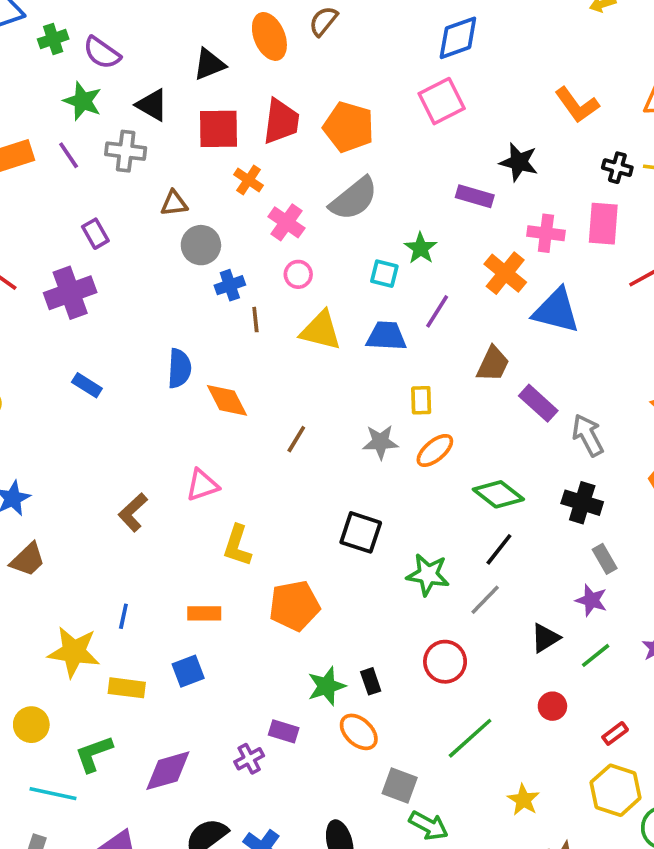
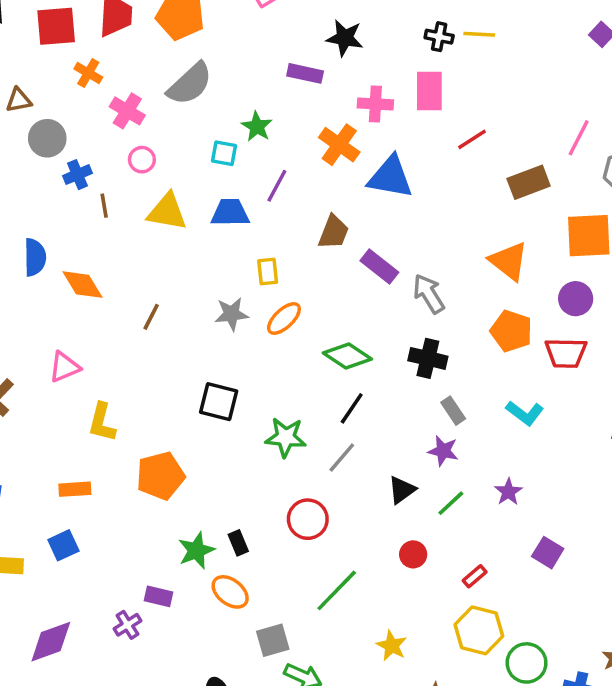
gray square: (400, 785) -> (273, 640), turned -32

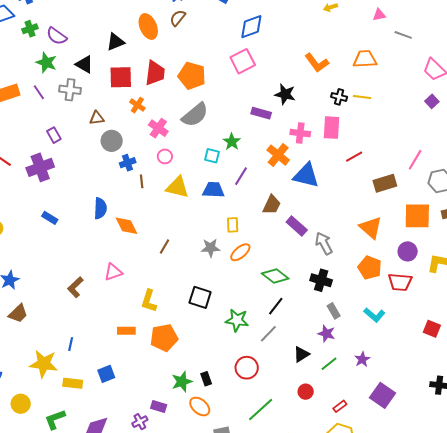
yellow L-shape: (102, 422) -> (149, 301), moved
orange rectangle: (75, 489) -> (126, 331), moved
purple square: (548, 553) -> (383, 395), size x1.4

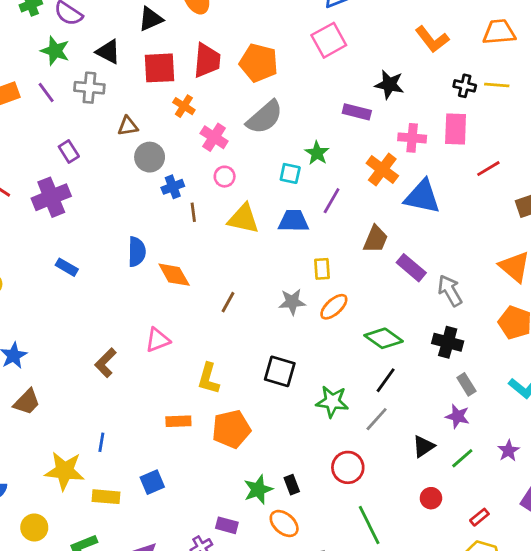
green line: (261, 409) -> (369, 525), turned -72

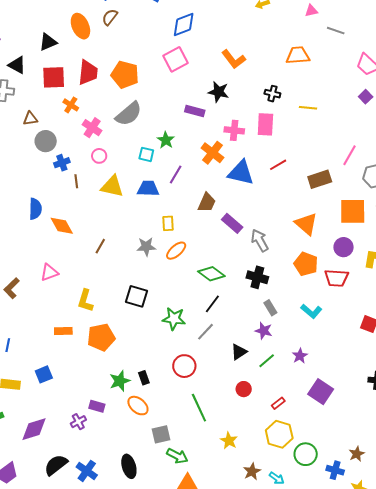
orange L-shape: (432, 39) -> (234, 59), moved
yellow line: (497, 85) -> (308, 108), moved
red line: (488, 169) -> (278, 165), moved

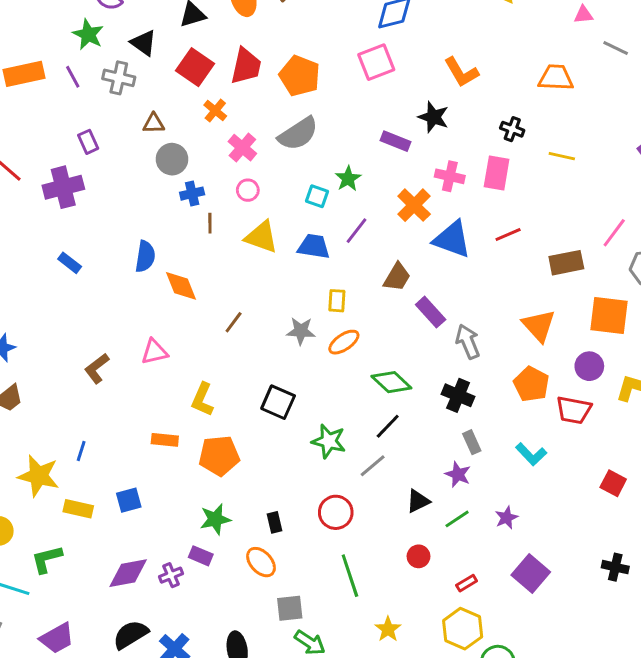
red square: (54, 77) -> (195, 67), turned 30
green star: (120, 381) -> (215, 519), moved
purple diamond: (34, 429) -> (128, 573), moved

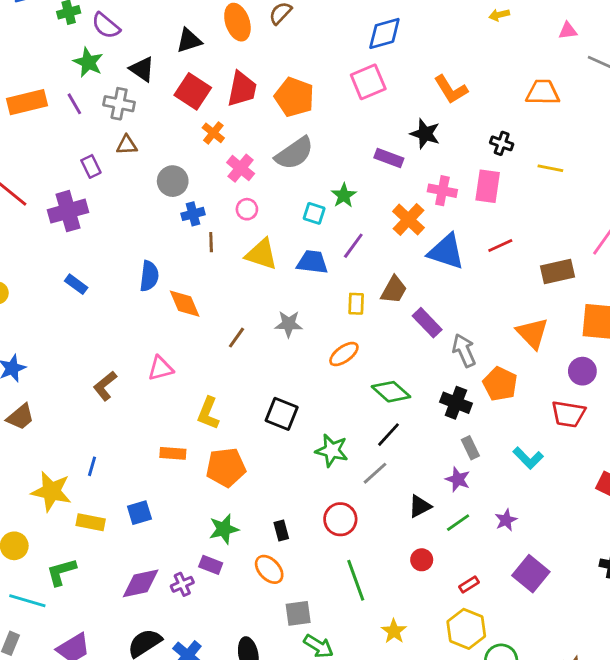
brown triangle: (154, 123) -> (127, 145), moved
yellow rectangle: (337, 301) -> (356, 304), moved
gray star: (301, 331) -> (289, 324), moved
orange pentagon: (531, 384) -> (500, 384), moved

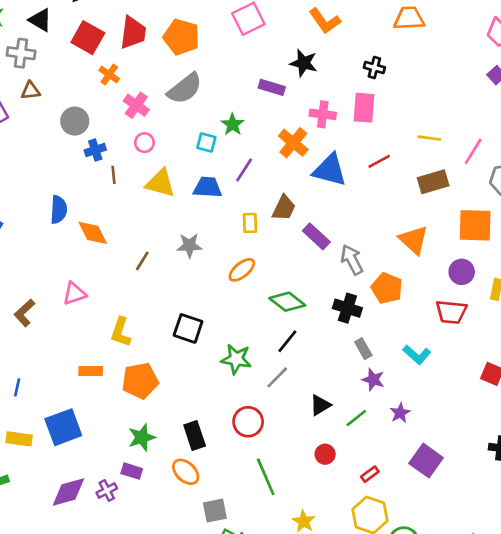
yellow line: (550, 168) -> (429, 138), moved
purple star: (458, 479) -> (373, 380), moved
blue square: (139, 513) -> (63, 427), size x1.6
black rectangle: (281, 531) -> (195, 435), size x1.5

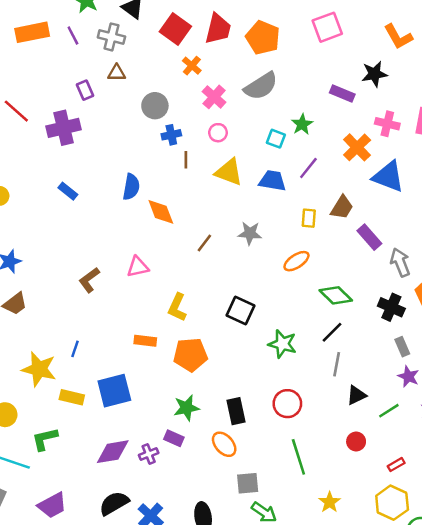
black star: (304, 63) -> (374, 74), turned -30
gray line: (277, 377) -> (337, 364), moved, turned -40

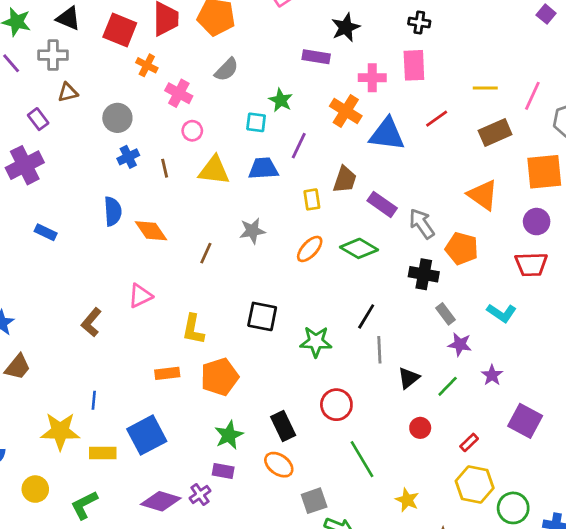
gray semicircle: (261, 86) -> (227, 70), size x0.7
blue cross: (171, 135) -> (128, 157), moved
green diamond: (336, 295) -> (359, 248), moved
purple diamond: (113, 452) -> (161, 501), turned 40

